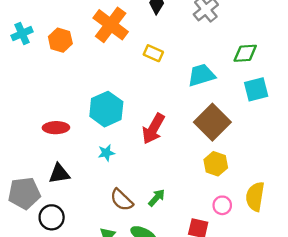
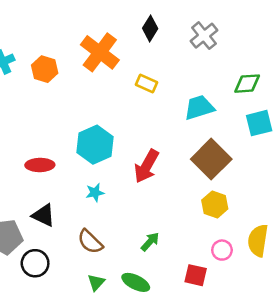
black triangle: (59, 174) -> (43, 215), turned 35
brown semicircle: (122, 200) -> (90, 242), moved

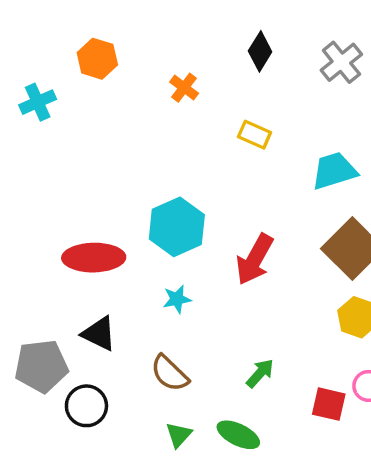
orange cross: (100, 52) -> (184, 88), size x0.5
orange hexagon: (45, 69) -> (97, 59), moved
red ellipse: (40, 165) -> (94, 258), size x1.4
red square: (196, 275) -> (329, 404), moved

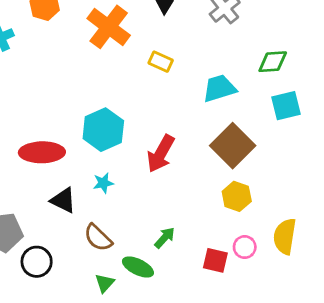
orange cross: (184, 88) -> (109, 27), size x2.0
black triangle: (99, 334) -> (63, 200), moved
green ellipse: (238, 435) -> (138, 267), moved

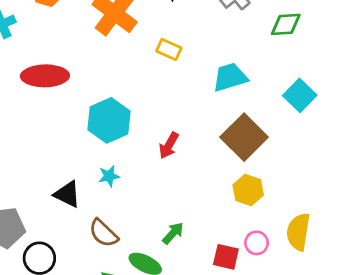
green diamond: (273, 62) -> (286, 24), moved
cyan square: (286, 106) -> (300, 95), turned -32
red ellipse: (42, 152) -> (45, 76), moved
red arrow: (161, 154) -> (169, 145), size x0.7

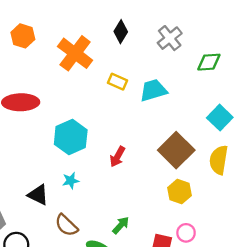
cyan trapezoid: (230, 77) -> (153, 90), moved
yellow semicircle: (298, 232) -> (219, 160), moved

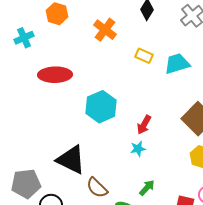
orange cross: (75, 53) -> (105, 30), size x0.7
cyan star: (71, 181) -> (138, 149), moved
black triangle: (38, 195) -> (71, 160), size x1.5

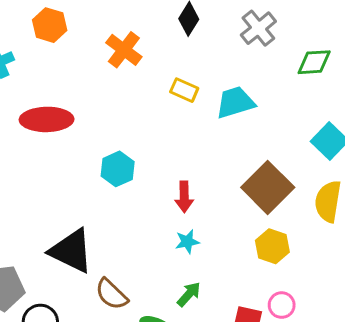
cyan hexagon: (101, 107) -> (118, 169), size x0.7
red arrow: (144, 125) -> (184, 197), turned -30
cyan star: (138, 149) -> (187, 242), moved

